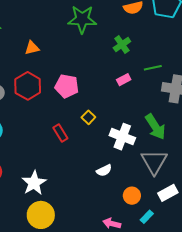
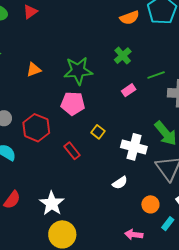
green star: (82, 19) -> (78, 71), moved
red hexagon: (28, 86) -> (36, 128), moved

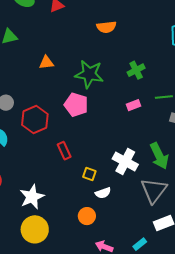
orange semicircle: (130, 18) -> (106, 27), moved
yellow square: (98, 132) -> (89, 174), moved, turned -32
orange circle: (150, 204) -> (87, 216), moved

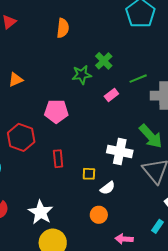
orange semicircle: (106, 27) -> (63, 28), turned -60
green star: (89, 74) -> (82, 75), moved, size x0.7
red rectangle: (64, 151) -> (58, 159), turned 36

